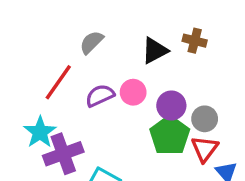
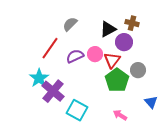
purple circle: (171, 106) -> (124, 42), moved
red triangle: (205, 149) -> (112, 60), moved
purple cross: (63, 154) -> (53, 91), turned -30

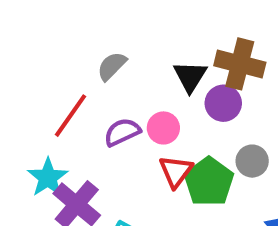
brown cross: (132, 23) -> (240, 64), size x1.6
black triangle: (108, 29) -> (190, 76), turned -30
red triangle: (112, 60) -> (176, 171), moved

